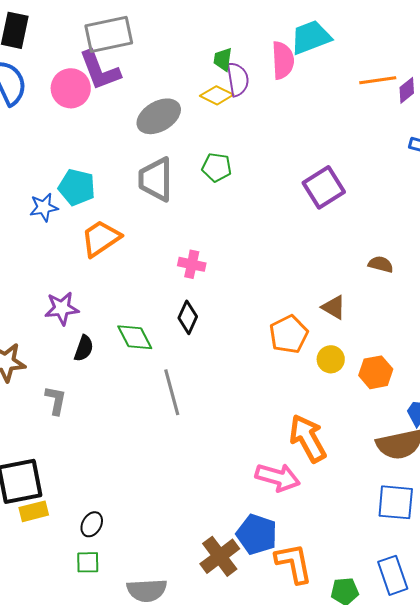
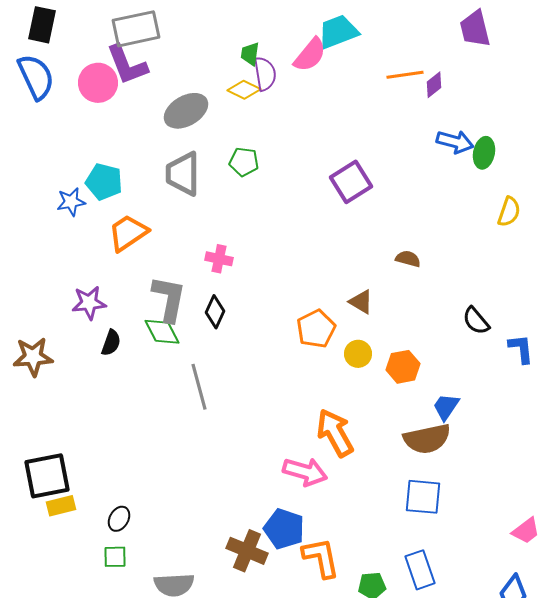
pink semicircle: (283, 60) -> (310, 55), turned 42
gray L-shape: (56, 400) -> (169, 299), moved, size x1.6
brown cross: (220, 556) -> (247, 551), turned -30

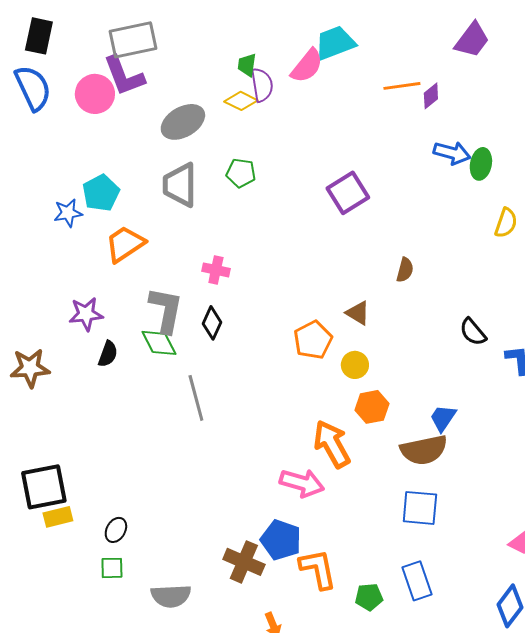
purple trapezoid: (475, 29) -> (472, 40), turned -129
cyan pentagon: (104, 182) -> (101, 193), turned 30
brown semicircle: (408, 259) -> (405, 270), turned 90
orange hexagon: (403, 367) -> (372, 407), moved

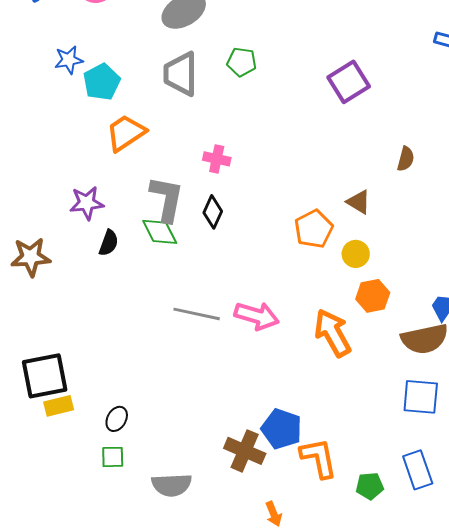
blue star: (68, 213) -> (69, 60), moved
gray line: (196, 398) -> (197, 314), moved, turned -63
pink arrow: (302, 483) -> (257, 316), moved

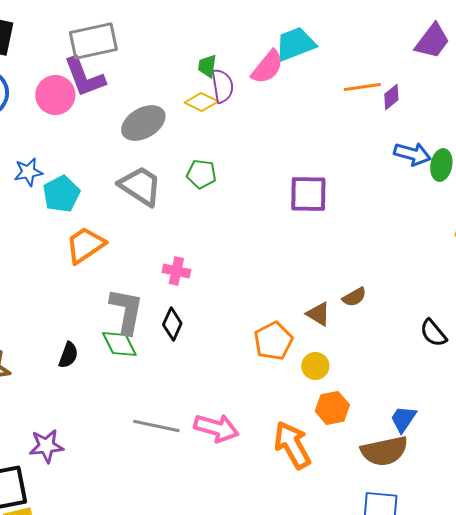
gray trapezoid: (181, 74) -> (140, 186), turned 123
purple square: (349, 82) -> (308, 194), turned 33
brown semicircle: (406, 159) -> (354, 297), moved, turned 45
purple star: (87, 203) -> (46, 446), moved

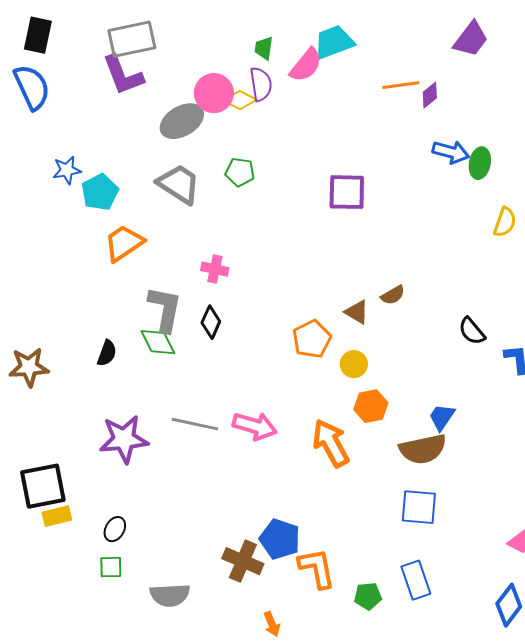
green trapezoid: (207, 66) -> (264, 48), moved
pink circle: (55, 95) -> (214, 93), moved
purple star: (46, 446) -> (124, 439), moved, size x1.4

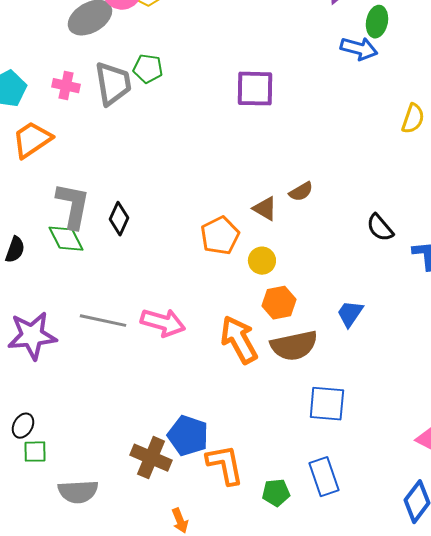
green ellipse: (480, 163) -> (377, 22), moved
gray trapezoid: (179, 184) -> (113, 84), moved, turned 48
pink cross: (215, 269) -> (66, 86), moved
brown semicircle: (423, 449) -> (294, 346), moved
green square: (111, 567) -> (35, 452), moved

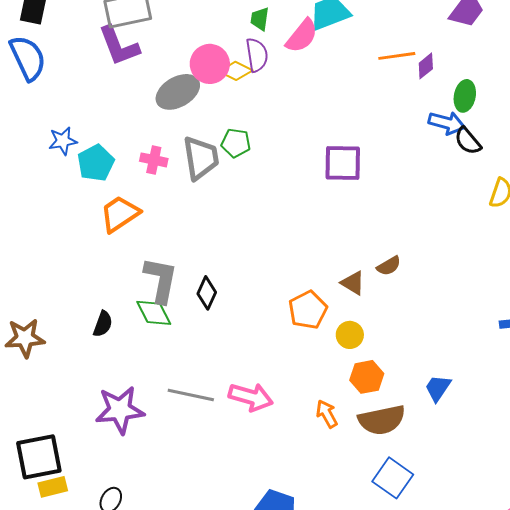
black semicircle: (380, 228) -> (468, 141), moved
orange arrow: (239, 340) -> (327, 414), size x0.6
blue square: (327, 404) -> (393, 478), moved, turned 30

